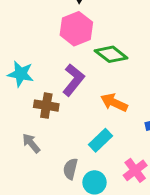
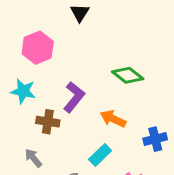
pink hexagon: (76, 29) -> (38, 48), moved
green diamond: (111, 54) -> (128, 75), moved

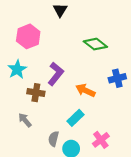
green diamond: (128, 75) -> (95, 44), moved
cyan star: (23, 91) -> (17, 69), turned 30
blue cross: (155, 139) -> (117, 78), moved

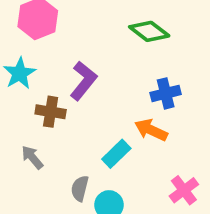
blue cross: (117, 78) -> (166, 93), moved
orange arrow: (85, 90) -> (151, 130), moved
pink cross: (101, 140) -> (184, 190), moved

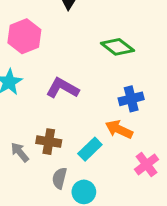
purple L-shape: (83, 81) -> (63, 88), turned -100
brown cross: (51, 112) -> (49, 142), moved
pink cross: (184, 190) -> (146, 164), moved

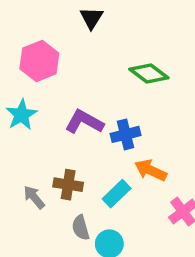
blue cross: (131, 99) -> (125, 134), moved
gray semicircle: (59, 178) -> (81, 228), turned -30

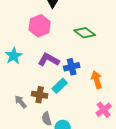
pink hexagon: (39, 61) -> (40, 26), moved
orange arrow: (151, 170) -> (97, 80), moved, turned 48
cyan rectangle: (117, 194) -> (60, 86), moved

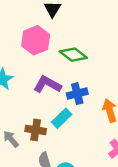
green diamond: (85, 33) -> (73, 55), moved

